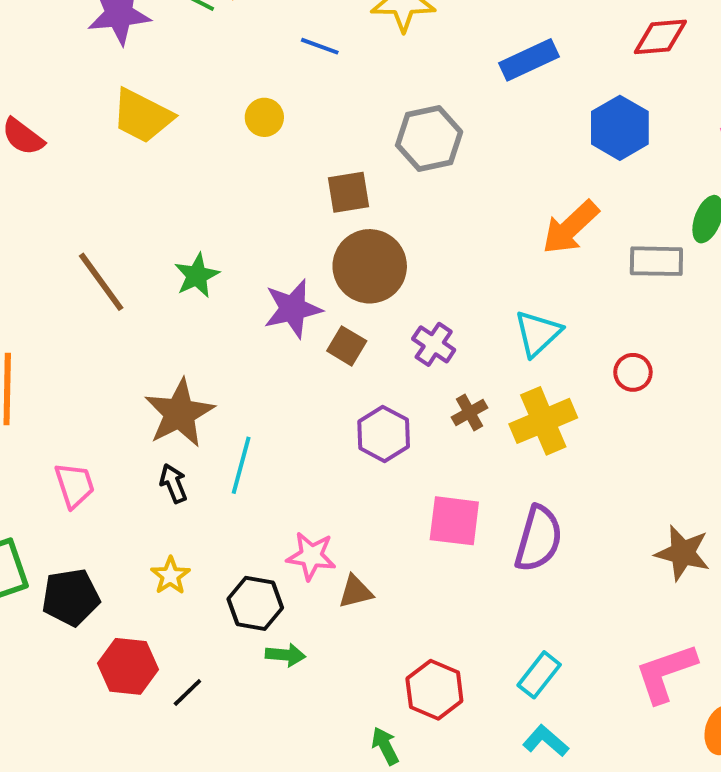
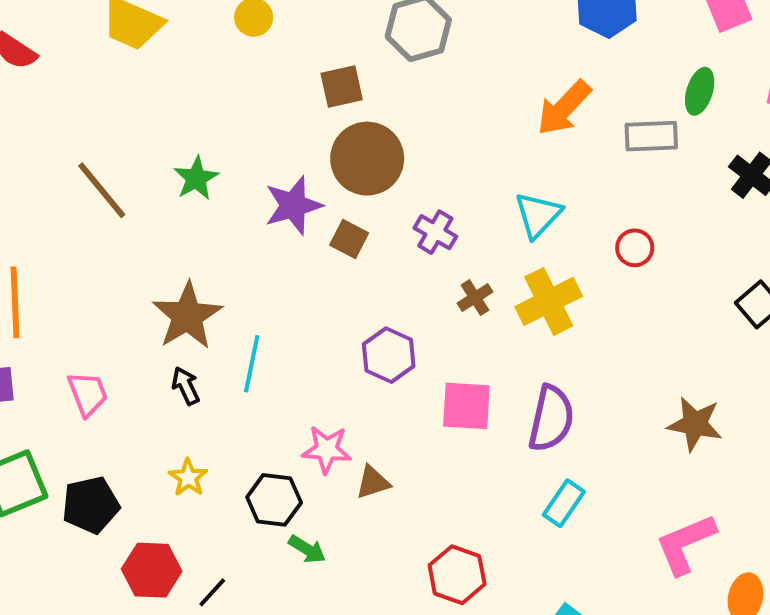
purple hexagon: (384, 434) -> (389, 355), moved
green arrow: (285, 655) -> (307, 549), turned 30
cyan rectangle: (539, 675) -> (564, 503), moved

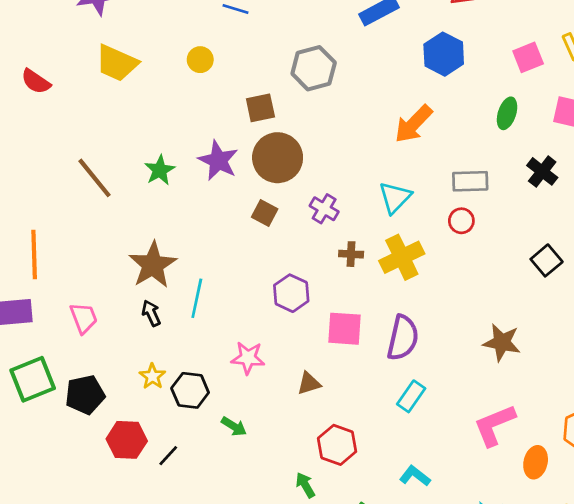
gray rectangle: (651, 136) -> (470, 181), moved
purple star: (293, 205) -> (218, 161), moved, turned -30
brown cross: (475, 298) -> (351, 254), turned 35
brown triangle: (373, 482) -> (309, 383), moved
black hexagon: (274, 500) -> (190, 390), moved

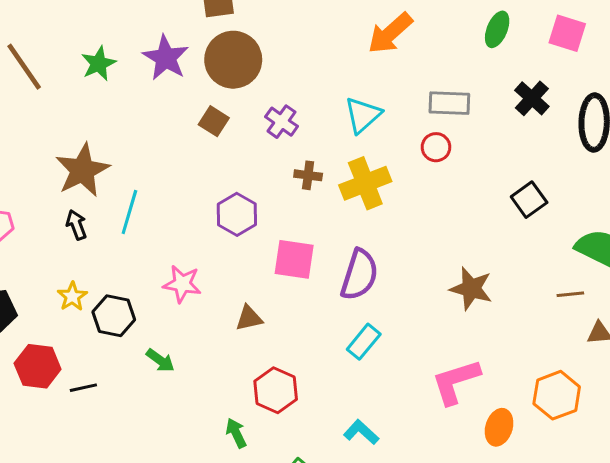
black line: (168, 456) -> (83, 388), turned 30

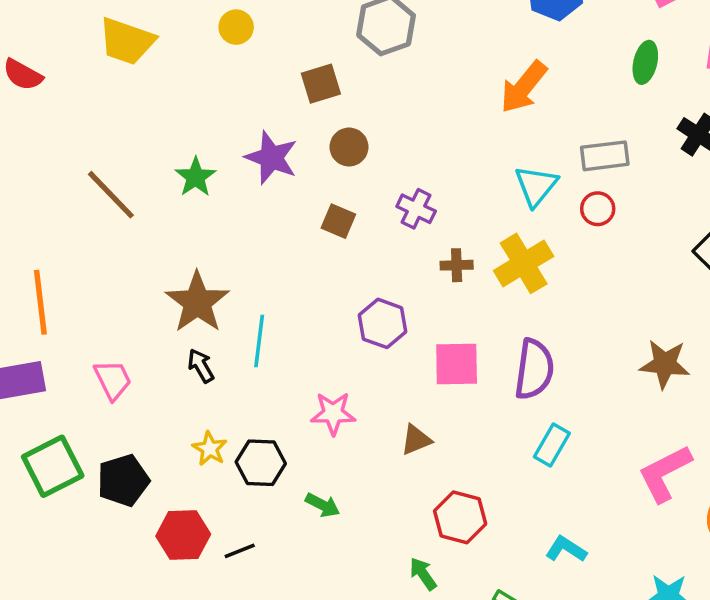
brown circle: (233, 60) -> (349, 147), size x0.6
cyan triangle: (363, 115) -> (536, 186), moved

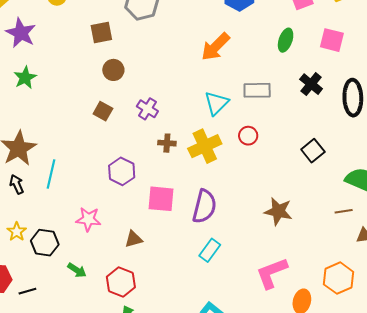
purple star: (271, 158) -> (21, 33), moved
red circle: (598, 209) -> (248, 136), moved
red hexagon: (460, 517) -> (121, 282), moved

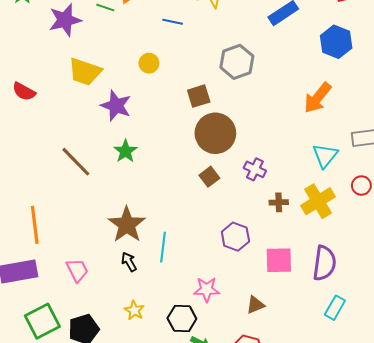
brown circle: (113, 70) -> (215, 133), size x1.8
brown square: (103, 111) -> (209, 177), turned 30
black hexagon: (45, 243) -> (182, 319), moved

